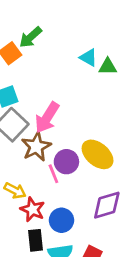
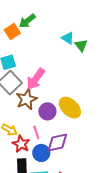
green triangle: (108, 67) -> (81, 45), turned 48
pink line: (53, 174) -> (36, 132), moved
purple diamond: (107, 205) -> (57, 143), moved

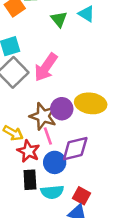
green triangle: (81, 45) -> (59, 19), moved
brown star: (27, 99) -> (43, 116), moved, turned -30
yellow ellipse: (70, 108) -> (91, 103), turned -35

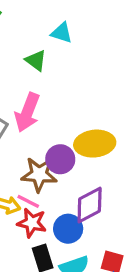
green triangle: (59, 19) -> (36, 61), moved
pink line: (48, 136) -> (28, 201), moved, turned -30

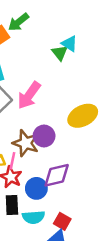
green triangle: (36, 61) -> (60, 53), moved
yellow ellipse: (95, 144) -> (83, 116), moved, turned -36
pink line: (28, 201) -> (12, 161), turned 60

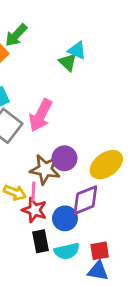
yellow ellipse: (83, 116) -> (106, 165), moved
red square: (62, 221) -> (100, 251), turned -30

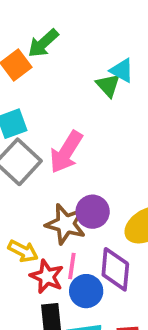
pink line: (33, 192) -> (72, 266), moved
purple diamond: (85, 200) -> (115, 269), turned -68

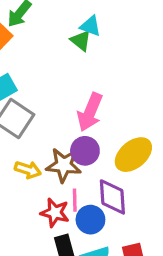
pink arrow: (66, 152) -> (90, 112), moved
yellow arrow: (23, 251) -> (28, 170), moved

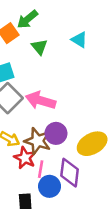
green triangle: (81, 41) -> (39, 47), moved
pink arrow: (90, 112) -> (41, 100), moved, turned 72
red star: (55, 213) -> (25, 158), moved

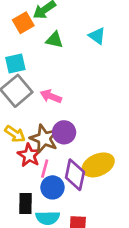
green triangle: (39, 47) -> (54, 40), turned -42
pink arrow: (41, 100) -> (51, 96), size x0.7
yellow ellipse: (92, 144) -> (98, 165), moved

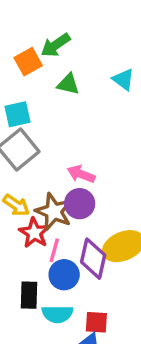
pink arrow: (51, 96) -> (81, 174), moved

